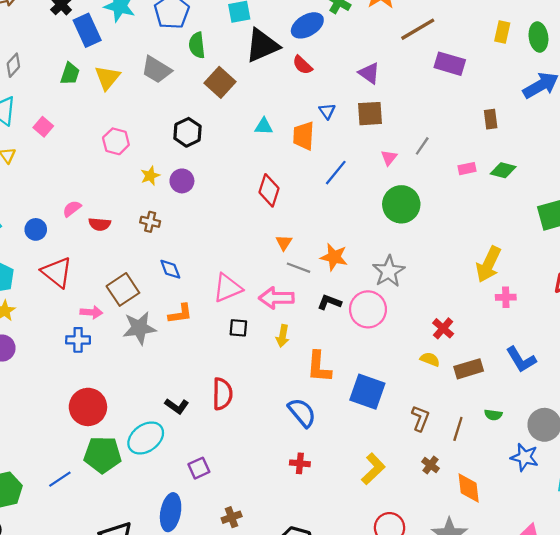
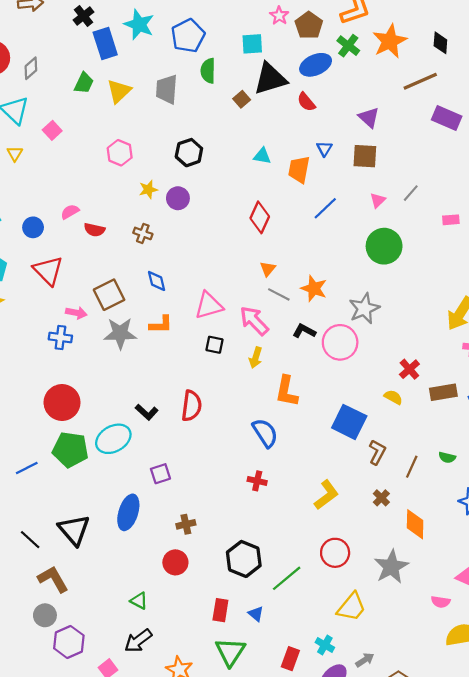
gray trapezoid: (156, 70) -> (167, 89), turned 56
brown square: (220, 82) -> (242, 99), moved, size x0.6
pink arrow: (276, 298) -> (254, 321), turned 40
brown rectangle: (469, 369) -> (443, 392), moved
blue square: (367, 392) -> (349, 422), moved

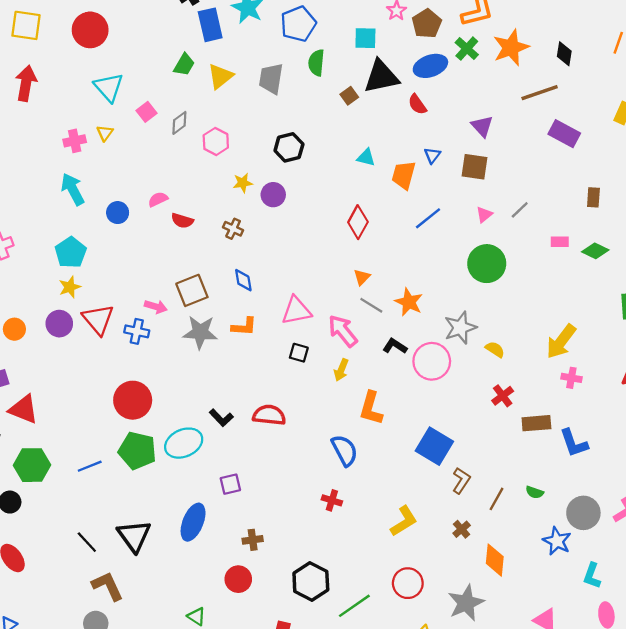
gray diamond: (31, 68) -> (179, 123), moved
red triangle: (48, 271) -> (98, 319), moved
yellow semicircle: (393, 397) -> (495, 349), moved
red semicircle: (192, 406) -> (269, 415), turned -96

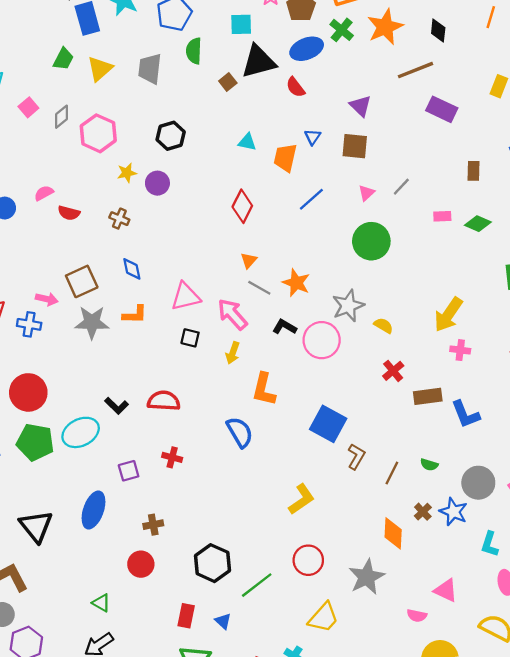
pink hexagon: (216, 141) -> (98, 133), size x1.4
red cross: (332, 500) -> (172, 457), moved
brown cross: (462, 529) -> (423, 512), moved

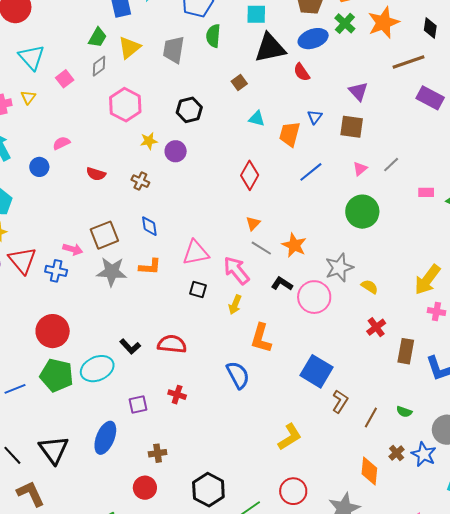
brown square: (228, 82) -> (239, 82), moved
gray diamond: (61, 117) -> (99, 66), moved
pink semicircle: (44, 193) -> (61, 143), moved
brown rectangle: (428, 396) -> (406, 351), turned -75

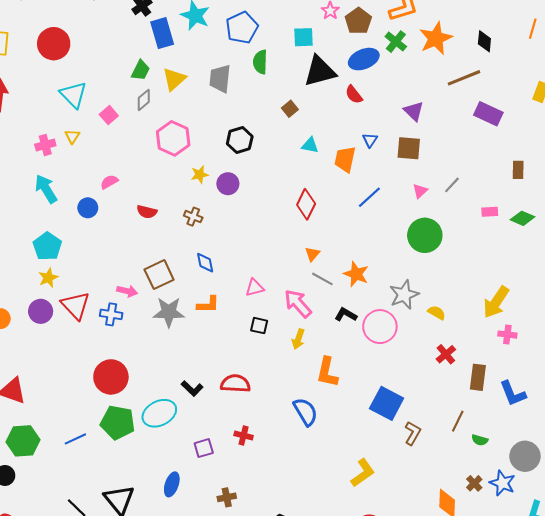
pink triangle: (196, 253) -> (255, 288), size x0.7
brown line: (371, 418) -> (458, 421), moved
blue ellipse: (105, 438) -> (172, 484), size x0.7

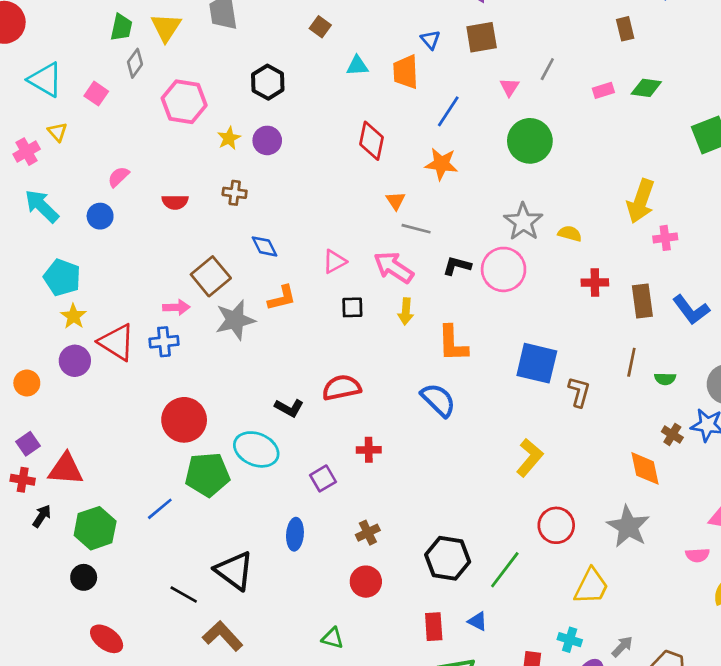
orange star: (356, 274) -> (441, 164), moved
red cross: (446, 354) -> (595, 283), turned -36
cyan ellipse: (159, 413) -> (256, 449), turned 64

